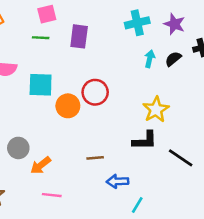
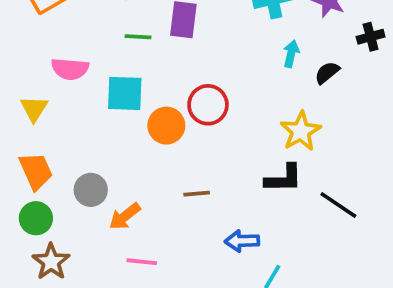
green line: (41, 38) -> (138, 37), moved
black semicircle: (173, 59) -> (327, 73), moved
brown line: (95, 158) -> (197, 194), moved

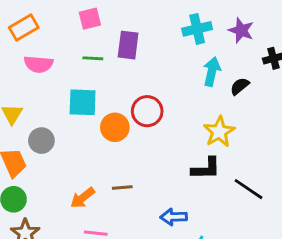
cyan arrow: (291, 54) -> (212, 72), size x1.4
pink semicircle: (70, 69) -> (38, 64), moved
gray circle: (91, 190) -> (41, 141), moved
brown line: (197, 194) -> (122, 188), moved

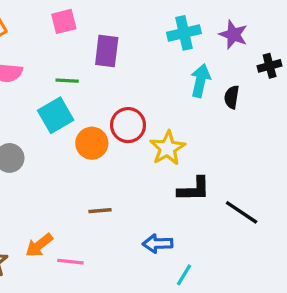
green line: (93, 58) -> (67, 81), moved
black semicircle: (240, 86) -> (232, 97), turned -42
cyan square: (83, 102) -> (56, 115), turned -32
yellow star: (219, 132) -> (168, 148), moved
orange arrow: (83, 198) -> (39, 245), moved

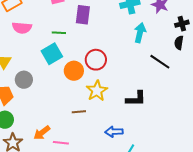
black semicircle: (232, 97) -> (179, 43), moved
yellow star: (168, 148) -> (97, 91), moved
black line: (242, 212) -> (160, 62), moved

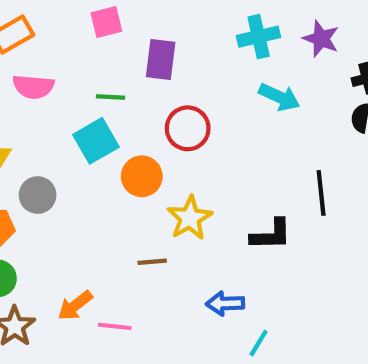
cyan arrow: (140, 33) -> (279, 97), turned 102
red circle: (96, 60) -> (188, 128), moved
black line: (160, 62) -> (321, 193), moved, turned 50

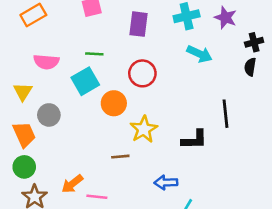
purple rectangle: (161, 60) -> (138, 24), moved
pink semicircle: (33, 87) -> (46, 62), moved

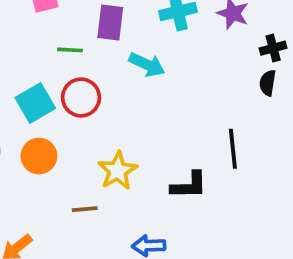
green line: (94, 54) -> (70, 50), moved
cyan arrow: (200, 54) -> (147, 65), moved
red circle: (142, 73) -> (81, 98), moved
orange circle: (114, 103) -> (39, 156), moved

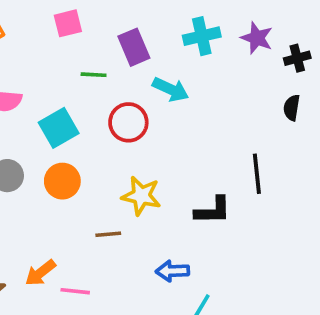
purple rectangle: (110, 22) -> (134, 47), turned -30
black cross: (273, 48) -> (297, 58), moved
red circle: (81, 98) -> (128, 122), moved
yellow star: (118, 171) -> (141, 196), turned -30

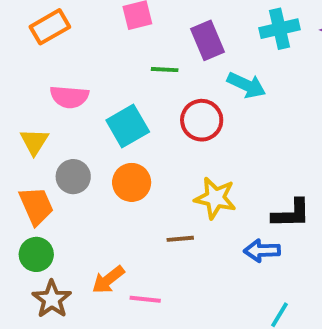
blue arrow: (172, 271) -> (262, 251), moved

